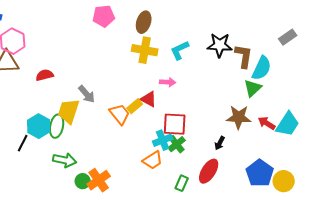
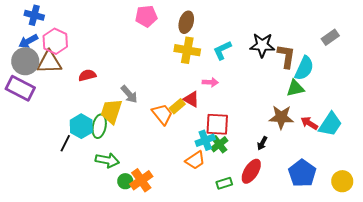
green triangle: (253, 88) -> (295, 88), turned 30
yellow circle: (284, 181) -> (342, 181), moved
green rectangle: (182, 183) -> (224, 183), turned 49

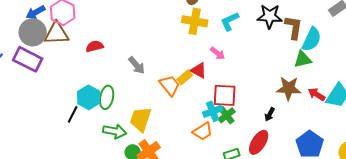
pink arrow: (210, 82) -> (218, 53), turned 35
yellow trapezoid: (111, 111) -> (141, 119), moved

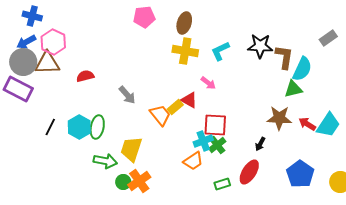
black line: (73, 114) -> (50, 127), moved

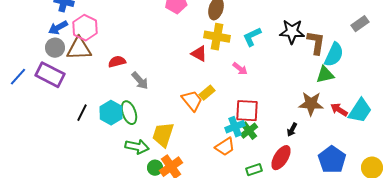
gray circle: (23, 62) -> (55, 48), size x0.7
gray arrow: (127, 95) -> (140, 81), moved
red triangle: (189, 100) -> (199, 54), moved
green ellipse: (97, 127) -> (129, 113), turned -30

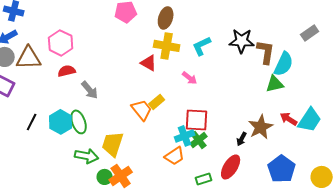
pink hexagon: (85, 28) -> (61, 43), moved
brown star: (311, 104) -> (261, 127), moved, turned -30

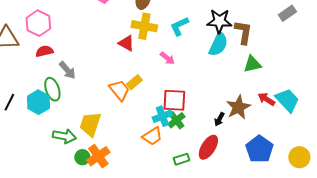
cyan semicircle: (284, 64) -> (218, 44), moved
cyan trapezoid: (310, 120) -> (287, 100), turned -76
green ellipse: (79, 122) -> (52, 89), moved

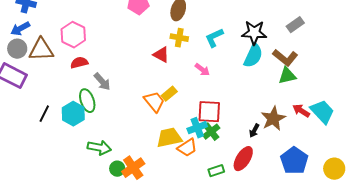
gray rectangle: (287, 13) -> (295, 25), moved
yellow cross: (144, 26) -> (179, 38), size x0.7
brown L-shape: (243, 32) -> (285, 58), moved, turned 120
yellow trapezoid: (90, 124) -> (169, 138), moved, turned 60

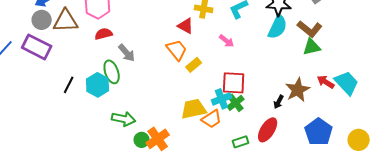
orange trapezoid: (154, 102) -> (177, 50), moved

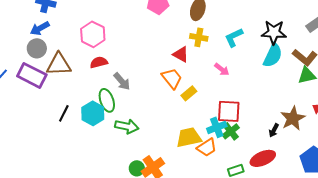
brown triangle: (66, 21) -> (59, 64), moved
green arrow: (124, 119) -> (127, 126), moved
red ellipse: (268, 130) -> (263, 158), turned 35

